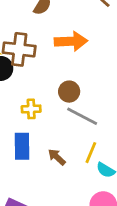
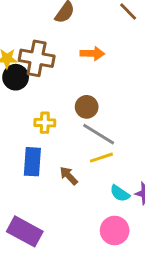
orange arrow: (71, 41) -> (92, 53), size x0.7
yellow line: (91, 153) -> (101, 158), moved, turned 45

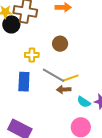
gray line: (99, 134) -> (54, 75), moved
brown arrow: (69, 176) -> (64, 89), moved, turned -48

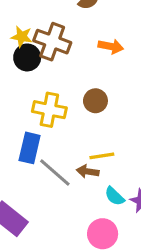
yellow cross: (32, 55) -> (49, 110), size x1.5
gray line: (54, 75) -> (55, 172), moved

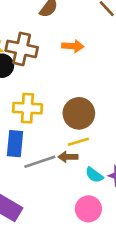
brown circle: (95, 101) -> (79, 113), moved, size x1.5
gray line: (55, 172) -> (40, 162), turned -52

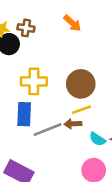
orange arrow: (73, 46) -> (72, 23), turned 42
brown cross: (22, 49) -> (26, 28), size x0.6

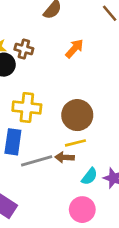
orange arrow: (72, 23) -> (74, 49), turned -96
cyan semicircle: (97, 139) -> (89, 176), turned -91

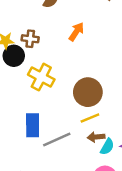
yellow cross: (27, 108) -> (41, 77), moved, turned 30
brown arrow: (65, 157) -> (96, 137), moved

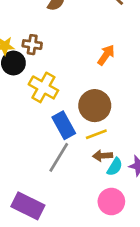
orange arrow: (76, 32) -> (106, 55), moved
blue rectangle: (33, 125) -> (64, 125), moved, turned -30
gray line: (57, 140) -> (59, 157), turned -36

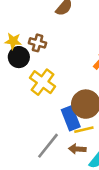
blue rectangle: (64, 125) -> (71, 118), moved
brown arrow: (103, 156) -> (77, 149), moved

